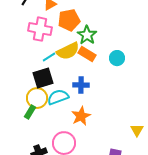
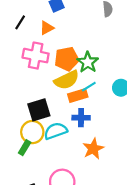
orange pentagon: (69, 20) -> (67, 59), moved
orange rectangle: (87, 54) -> (78, 95), moved, turned -48
cyan line: (49, 57) -> (89, 87), moved
orange star: (81, 116) -> (93, 149), moved

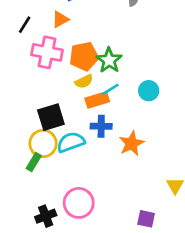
black line: (20, 22) -> (25, 25), moved
yellow semicircle: (67, 80) -> (84, 81), size x0.6
orange star: (93, 149) -> (132, 144), moved

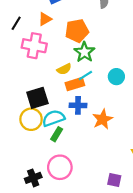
orange pentagon: (84, 56) -> (77, 31), moved
green rectangle: (34, 162) -> (57, 134), moved

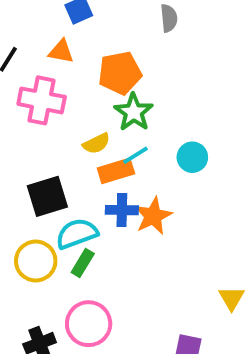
orange triangle: (45, 19) -> (61, 51), turned 40
yellow circle: (31, 119) -> (36, 261), moved
orange star: (103, 119) -> (153, 216), moved

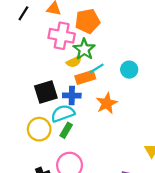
pink cross: (42, 100) -> (62, 36), moved
green star: (134, 112) -> (84, 49), moved
blue cross: (122, 210) -> (72, 95), moved

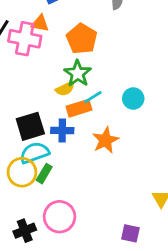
orange pentagon: (88, 21) -> (82, 39), turned -30
pink cross: (62, 36) -> (25, 39), moved
cyan semicircle: (63, 113) -> (34, 153), moved
green rectangle: (66, 130) -> (44, 174), moved

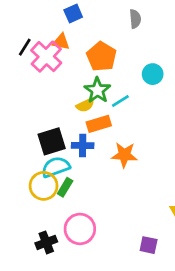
pink cross: (25, 39) -> (46, 57), turned 32
cyan line: (93, 97) -> (120, 101), moved
cyan circle: (133, 99) -> (153, 74), moved
orange star: (105, 140) -> (124, 155), turned 30

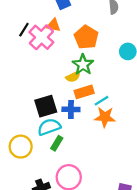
cyan line: (120, 101) -> (102, 101), moved
yellow circle: (44, 186) -> (21, 147), moved

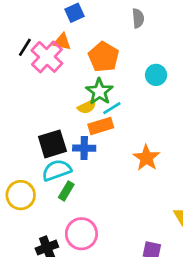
cyan line: (102, 101) -> (112, 108), moved
orange star: (105, 117) -> (146, 158), moved, turned 30

